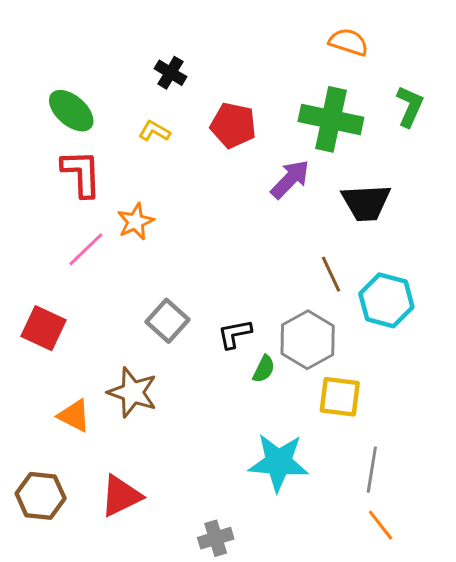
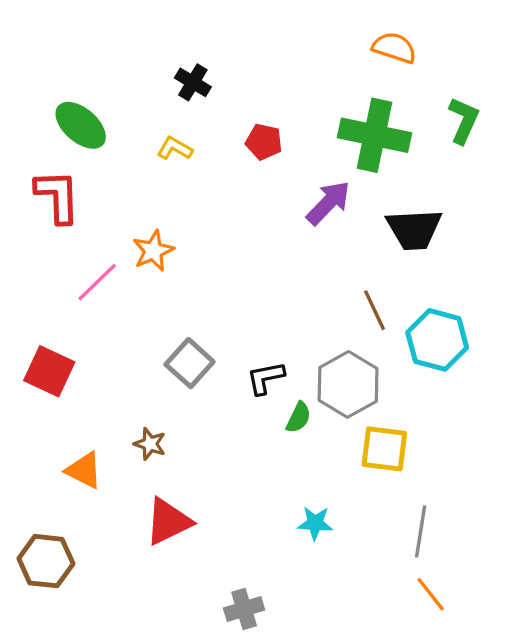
red pentagon: (233, 125) -> (264, 142), size x0.7
red L-shape: (81, 173) -> (58, 196), moved
brown star: (133, 392) -> (150, 444), size x0.6
cyan star: (278, 462) -> (315, 523), size x0.5
red triangle: (121, 496) -> (168, 521), moved

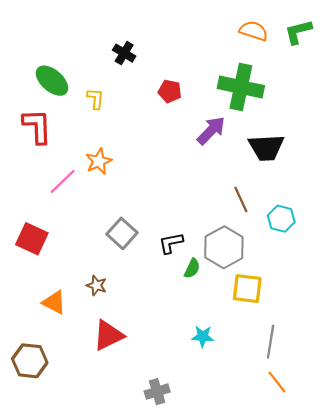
green L-shape: (464, 120) -> (298, 32), moved, turned -128
yellow L-shape: (175, 148) -> (96, 99), moved, turned 65
cyan hexagon: (437, 340) -> (281, 219), size x0.7

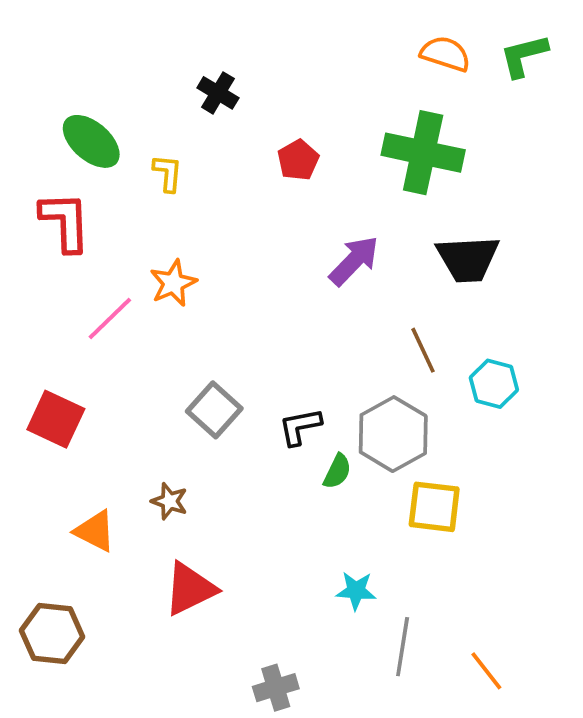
red pentagon: (170, 91) -> (298, 160), turned 30
purple arrow: (211, 131) -> (354, 261), moved
gray line: (271, 342) -> (403, 647), moved

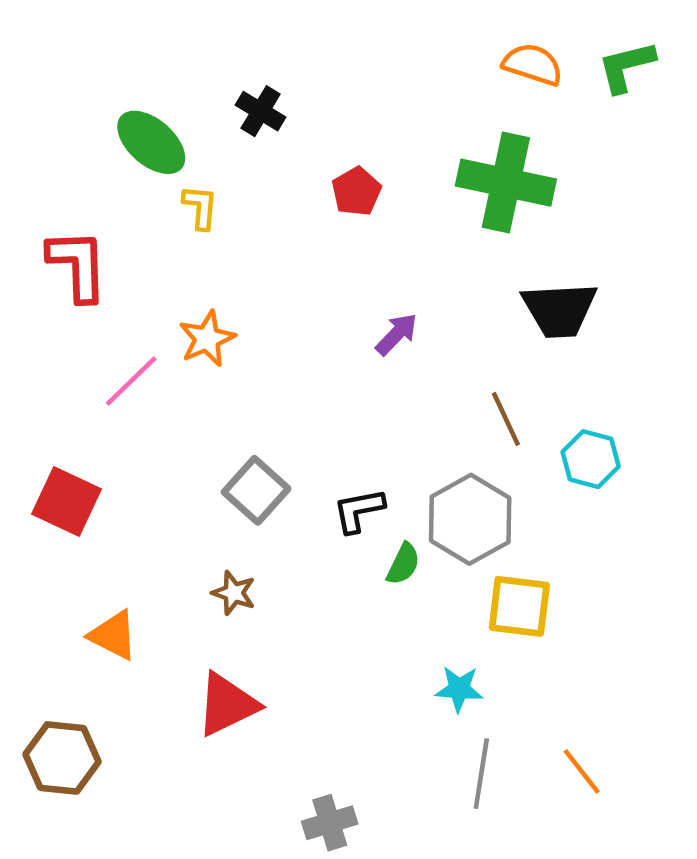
green ellipse: (91, 141) -> (151, 142), moved
purple arrow: (354, 261) -> (397, 334), moved, size x0.7
brown star: (170, 501) -> (234, 593), moved
cyan star: (356, 591) -> (459, 689), moved
orange line: (486, 671) -> (582, 771), moved

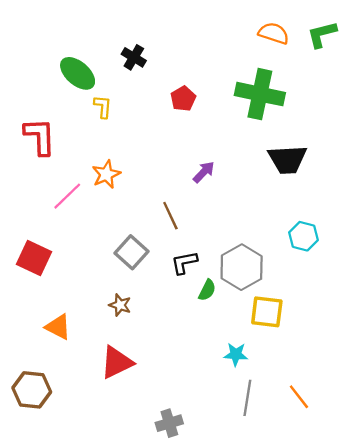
brown line: (506, 419) -> (170, 216), moved

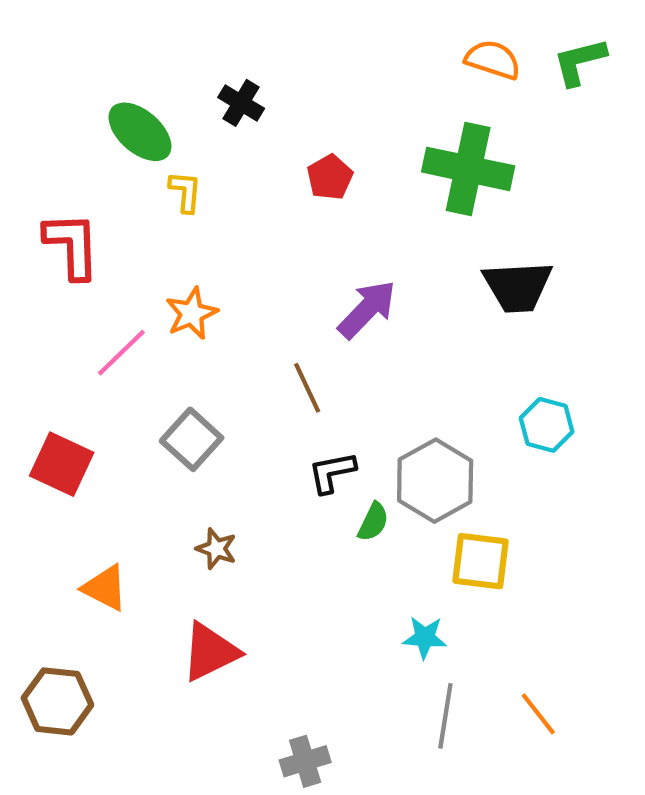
purple arrow: (204, 172) -> (367, 309), size x1.5
gray square: (131, 252) -> (192, 439), moved

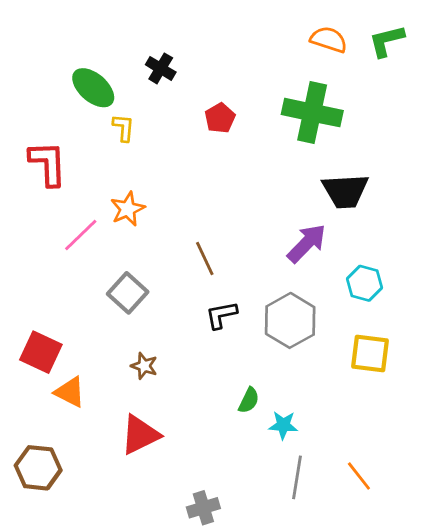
purple arrow: (367, 309) -> (307, 243), moved
red square: (62, 464) -> (41, 352), moved
green semicircle: (373, 522) -> (249, 400), moved
yellow square: (481, 561) -> (370, 354), moved

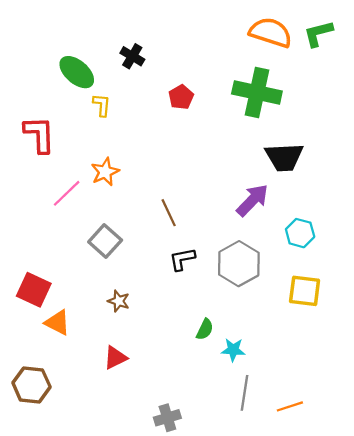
orange semicircle: (329, 40) -> (271, 32), size x1.4
red triangle: (140, 435) -> (115, 358), size x0.7
orange line: (359, 476) -> (290, 406), moved, turned -70

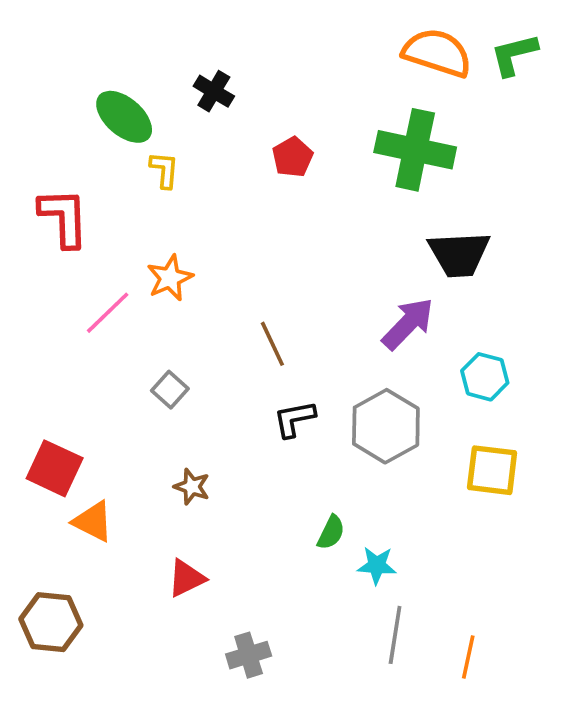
gray square: (105, 241) -> (170, 390), size x0.7
orange line: (290, 406) -> (468, 657), turned -60
gray cross: (167, 418) -> (249, 655), moved

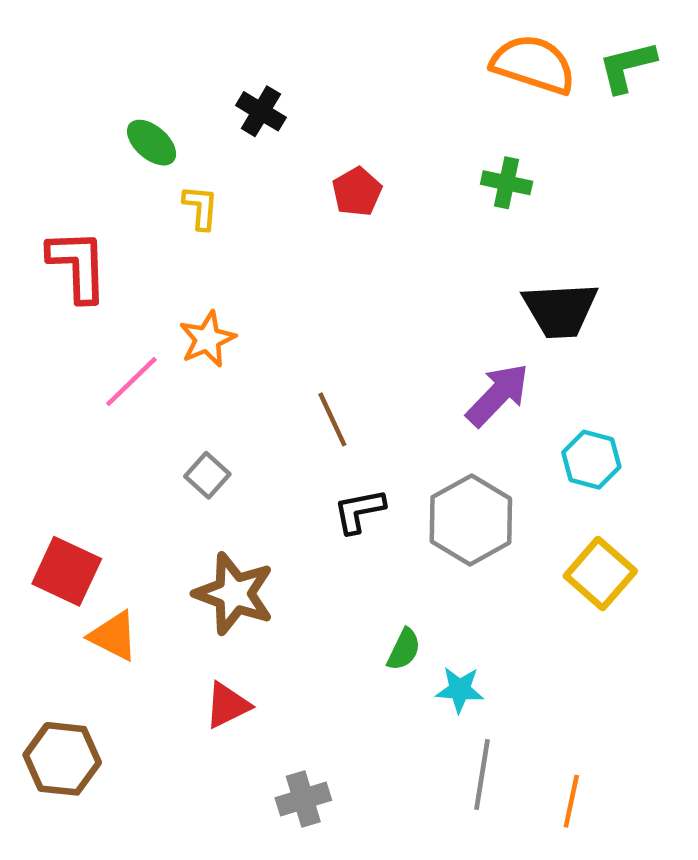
green ellipse: (124, 117) -> (152, 143), size x0.7
green cross: (415, 150) -> (507, 183), size x0.5
yellow square: (492, 470) -> (600, 573), turned 34
brown star: (192, 487) -> (234, 594), size x1.8

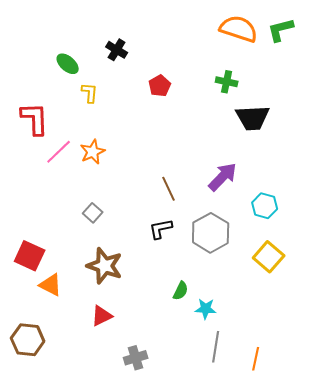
black trapezoid: (560, 310) -> (253, 118), moved
pink line: (131, 381) -> (59, 152), moved
brown line: (332, 419) -> (169, 189), moved

